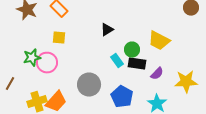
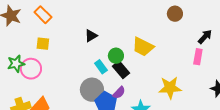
black rectangle: (137, 64) -> (121, 70), turned 42
purple semicircle: (157, 74) -> (119, 93), moved
gray circle: (89, 85) -> (92, 90), moved

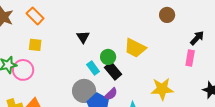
black triangle: (91, 36) -> (83, 37), turned -32

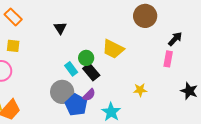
brown circle: (167, 15) -> (145, 16), size x1.5
black triangle: (83, 37) -> (60, 28), moved
yellow star: (162, 89) -> (140, 90), size x0.6

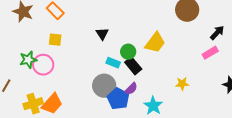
black triangle: (60, 28) -> (102, 34), moved
yellow trapezoid: (113, 49) -> (155, 43), turned -80
pink rectangle: (168, 59) -> (210, 53), turned 49
cyan rectangle: (71, 69) -> (113, 63), turned -32

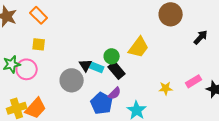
black triangle: (102, 34) -> (86, 65), moved
pink rectangle: (210, 53) -> (194, 81), moved
gray circle: (104, 86) -> (72, 80), moved

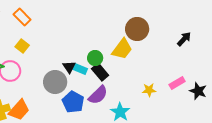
brown circle: (171, 14) -> (137, 29), moved
yellow square: (39, 44) -> (22, 46), turned 32
purple semicircle: (115, 93) -> (98, 95), size x1.5
blue pentagon: (102, 103) -> (73, 102), moved

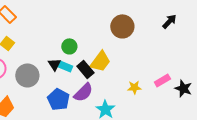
black arrow: (184, 39) -> (169, 21), moved
yellow trapezoid: (122, 49) -> (100, 61), moved
green circle: (95, 58) -> (69, 46), moved
gray circle: (55, 82) -> (27, 75), moved

